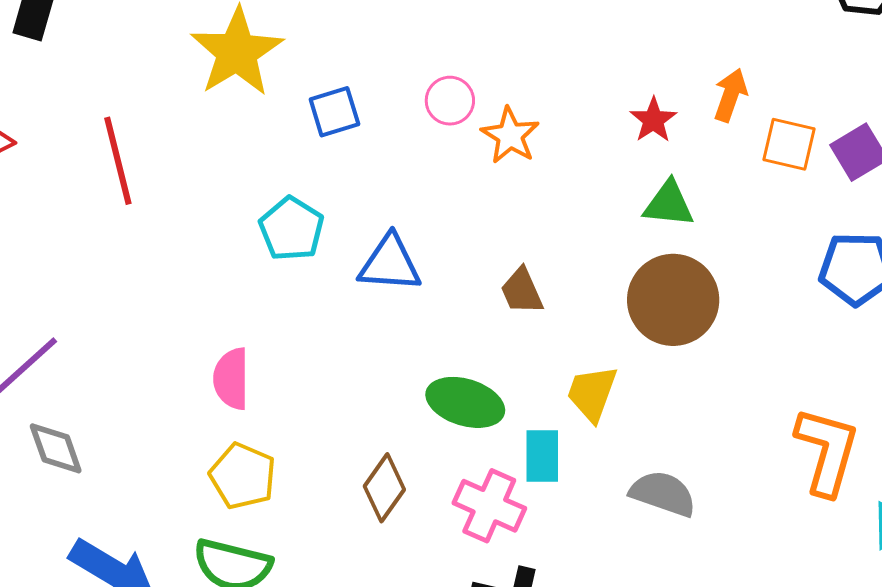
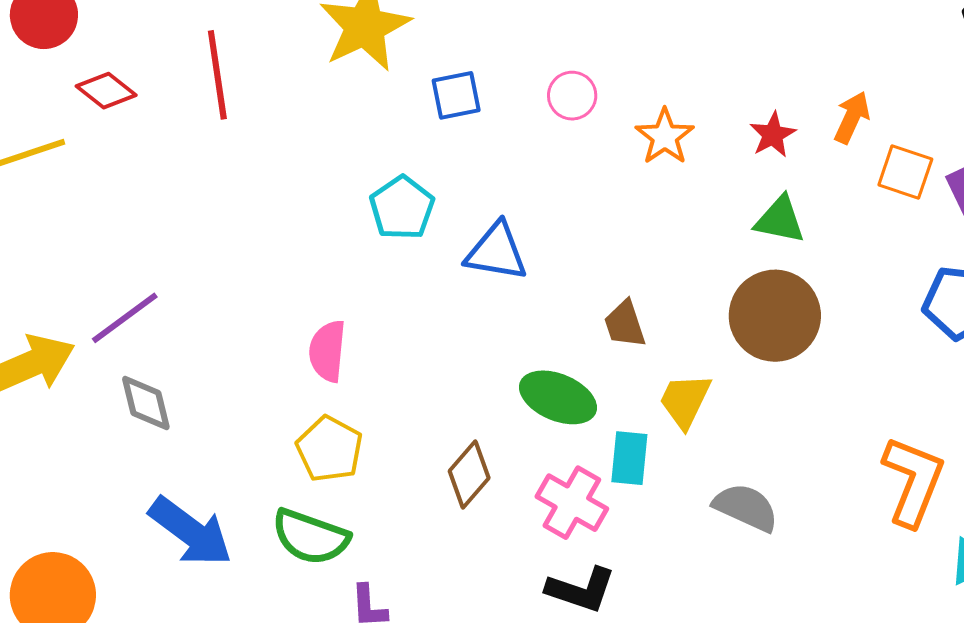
orange star: (510, 136) -> (665, 137), moved
red line: (118, 161) -> (217, 75), moved
brown trapezoid: (522, 291) -> (625, 324), moved

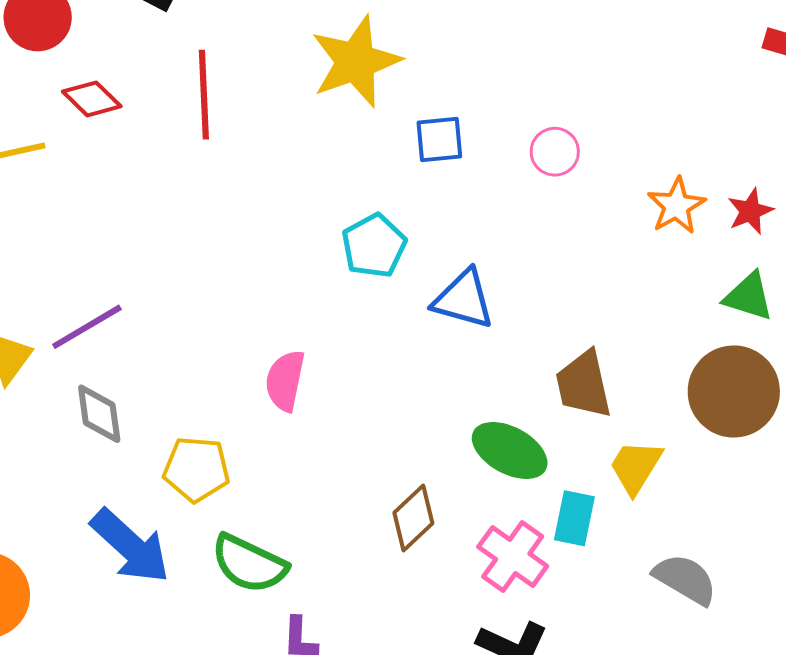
orange star: (665, 137) -> (676, 206), moved
brown trapezoid: (625, 324) -> (584, 384), size x1.4
yellow pentagon: (329, 449) -> (197, 469), moved, turned -30

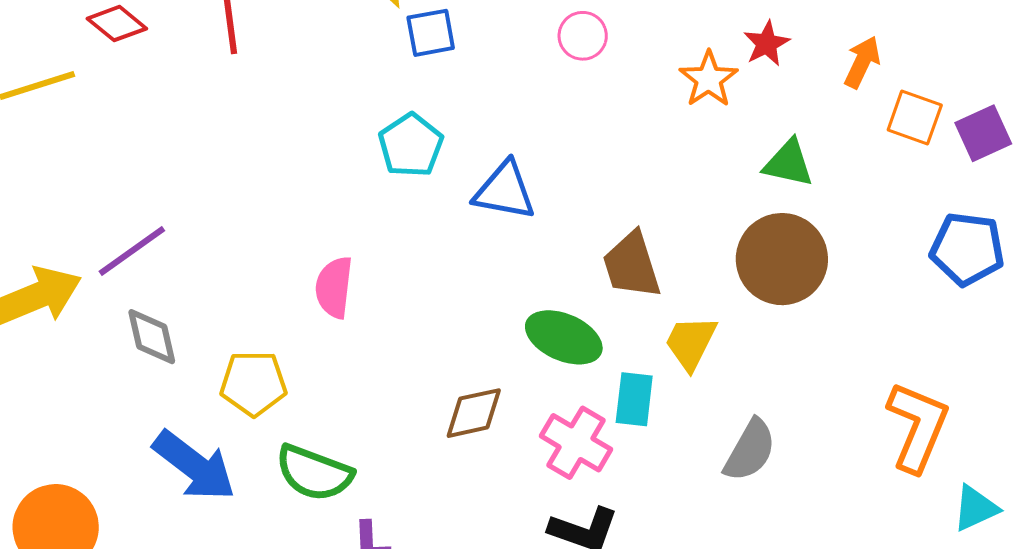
blue square: (439, 140) -> (431, 33), moved
red star: (750, 211) -> (767, 44), moved
brown diamond: (413, 518) -> (474, 413), turned 36
gray semicircle: (685, 579) -> (750, 450), turned 94

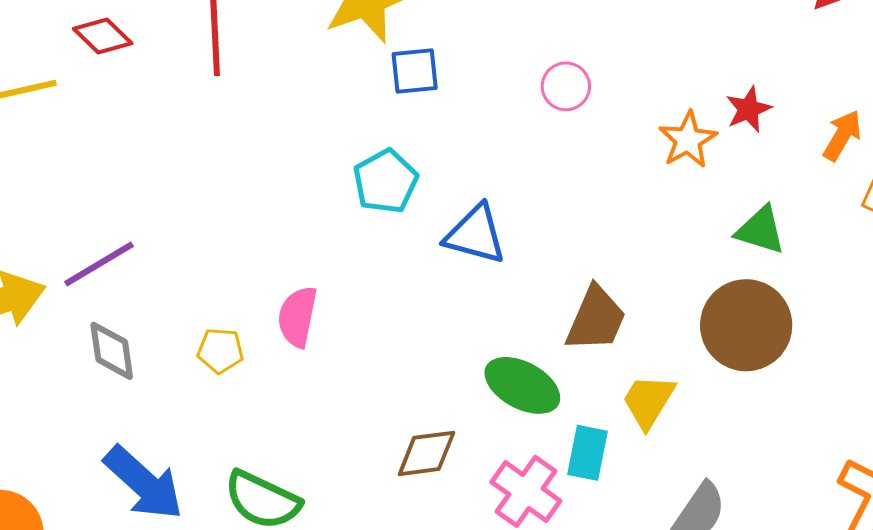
brown trapezoid: (632, 265) -> (596, 319), turned -144
yellow pentagon: (253, 383) -> (220, 351), moved, size x0.7

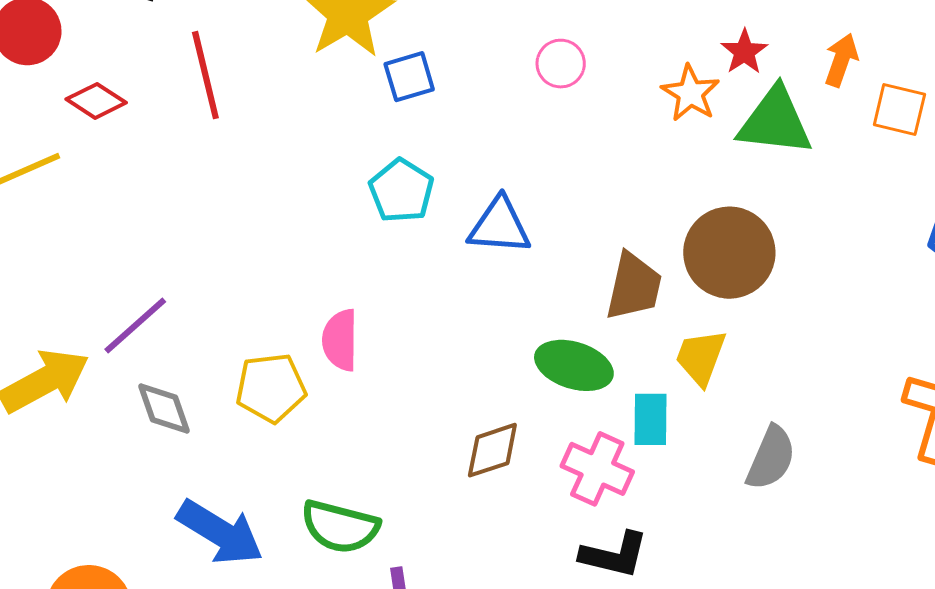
green triangle: (760, 230) -> (775, 122), moved, size x1.5
brown circle: (746, 325) -> (729, 253), moved
yellow pentagon: (220, 351) -> (271, 388), size x1.5

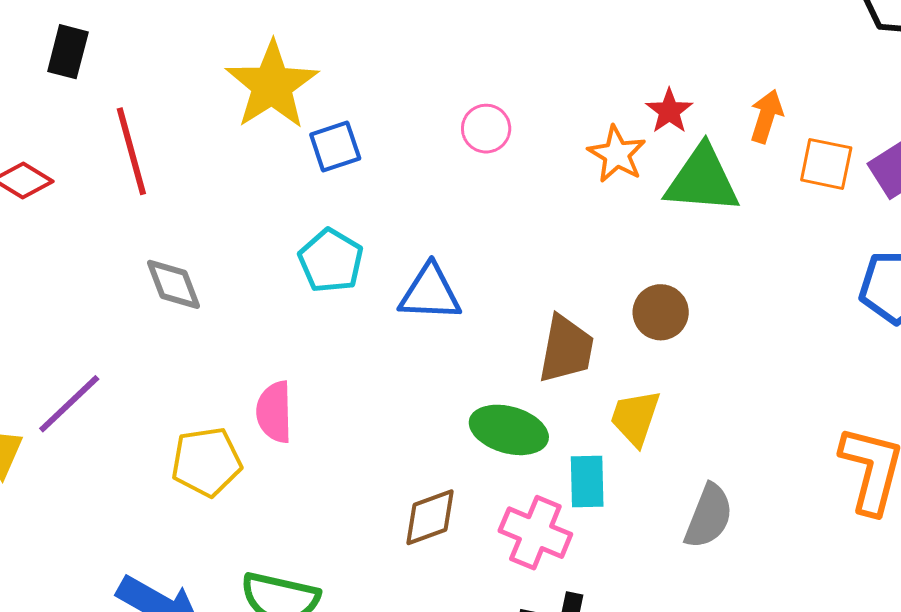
brown circle: (729, 253) -> (661, 312), size x0.6
gray diamond: (164, 408) -> (174, 284), moved

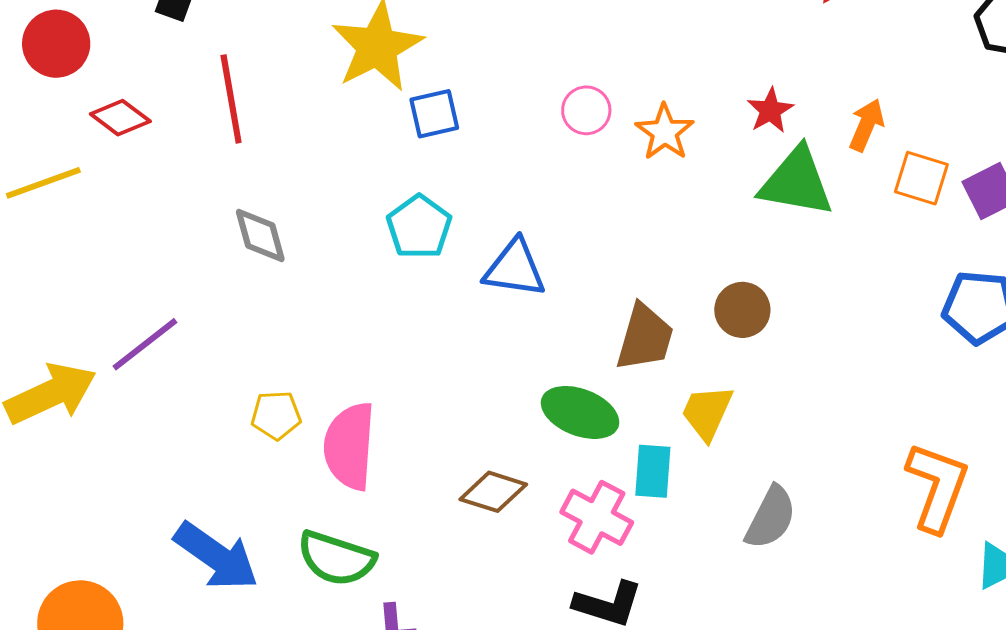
orange star: (617, 154) -> (665, 132), moved
pink semicircle: (274, 412) -> (350, 446), moved, size x1.4
yellow pentagon: (206, 462) -> (276, 415), size x0.7
brown diamond: (430, 517) -> (493, 492), turned 32

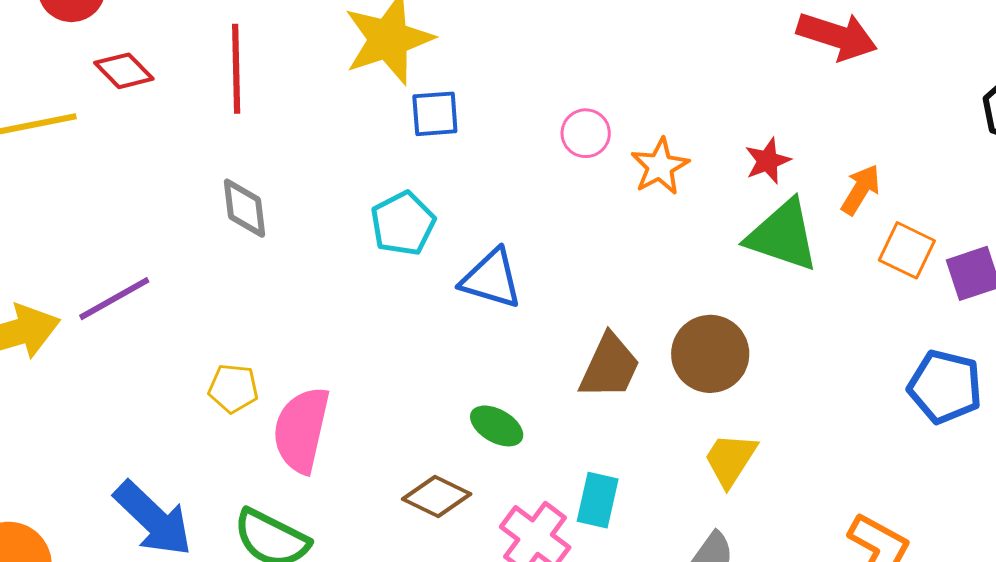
brown circle: (742, 310) -> (710, 354), size x1.4
green ellipse: (580, 412) -> (497, 426), moved, size x0.7
yellow trapezoid: (707, 412) -> (730, 460), moved

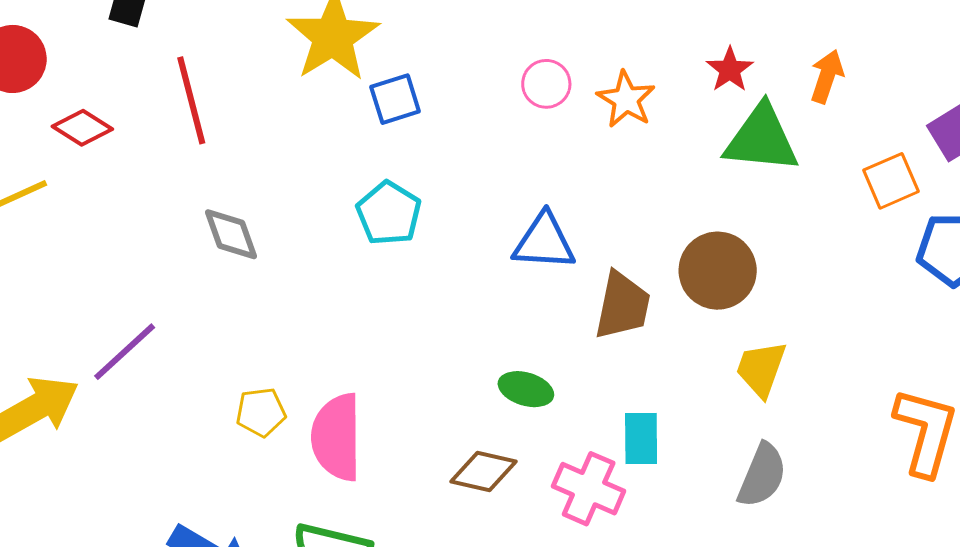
orange square: (907, 250) -> (891, 181), moved, turned -36
blue triangle: (491, 279) -> (544, 242), moved

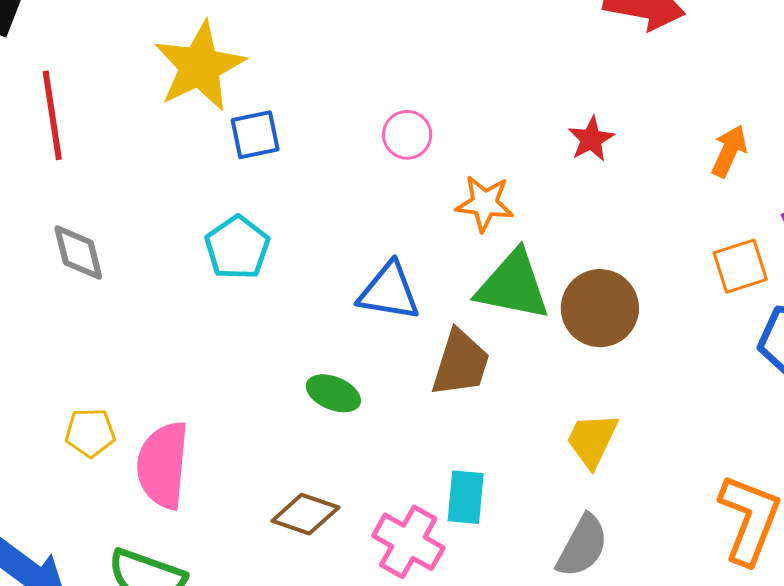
orange arrow: (827, 76) -> (729, 151), moved
orange star: (626, 99) -> (485, 203), moved, turned -30
green triangle: (761, 139) -> (513, 286), moved
brown circle: (718, 271) -> (600, 308), moved
green ellipse: (526, 389) -> (333, 393), moved

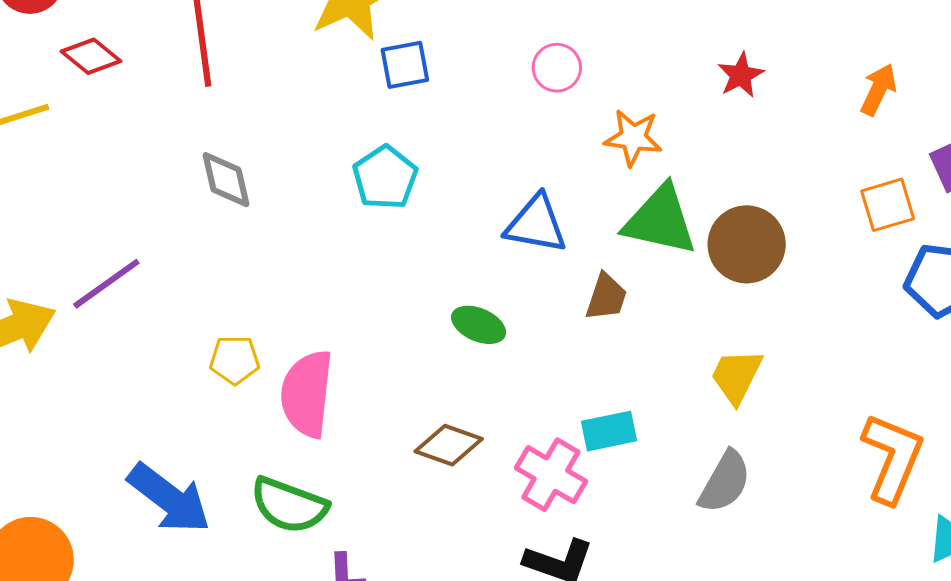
brown trapezoid: (461, 363) -> (606, 297), size x0.7
cyan rectangle: (466, 497) -> (609, 431), turned 72

